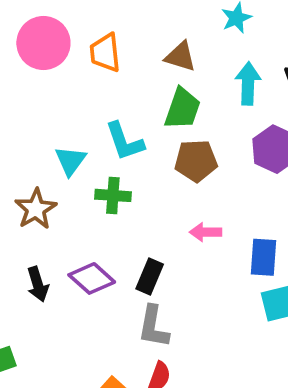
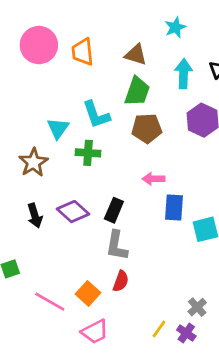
blue rectangle: (263, 257) -> (174, 207), moved

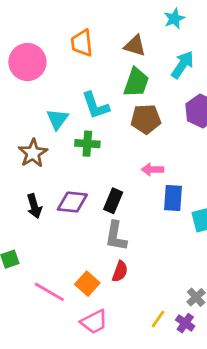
pink circle: (39, 45) -> (27, 62), moved
cyan arrow: (184, 74) -> (182, 65), turned 32
purple diamond: (73, 212) -> (72, 202), turned -36

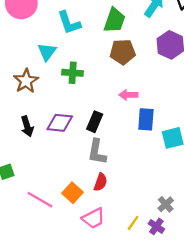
cyan L-shape: (95, 106) -> (69, 23), moved
pink trapezoid: (94, 322) -> (94, 218), moved

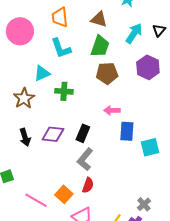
cyan triangle: (47, 52) -> (42, 73), turned 30
gray L-shape: (97, 152) -> (85, 159), turned 30

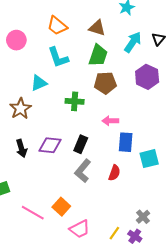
orange trapezoid: (60, 17) -> (57, 26), turned -45
pink circle: (20, 31) -> (16, 40), size x0.7
green cross: (64, 91) -> (75, 101), moved
red semicircle: (88, 185) -> (114, 173), moved

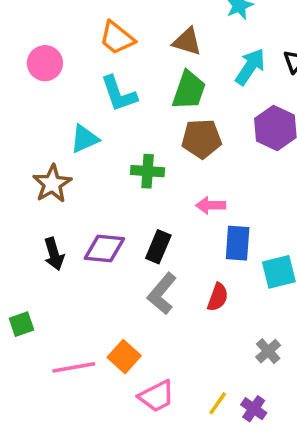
pink line: (33, 213) -> (74, 367), turned -40
gray cross: (143, 217) -> (268, 351), moved

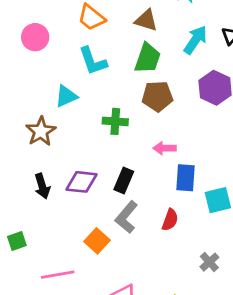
orange square: (124, 357) -> (97, 241), moved

